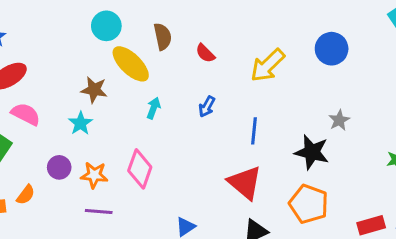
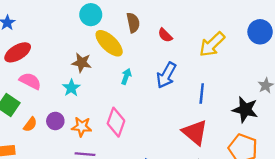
blue arrow: (207, 107) -> (166, 75), size x1.6
orange semicircle: (26, 195) -> (30, 124), moved

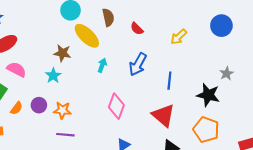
yellow arrow: (212, 44) -> (179, 37), size x0.7
pink diamond: (116, 122) -> (116, 106), moved

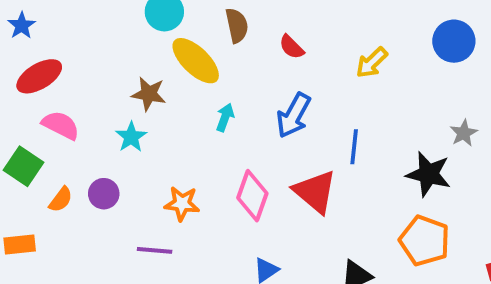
orange star: (62, 110) -> (182, 203), moved
red triangle: (163, 115) -> (315, 192), moved

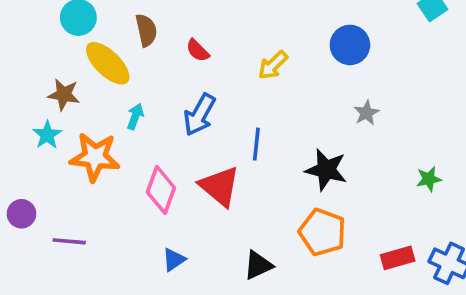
gray star: (464, 133) -> (366, 113), moved
purple circle: (104, 194) -> (21, 214), moved
orange star: (182, 203) -> (95, 157), moved, size x1.5

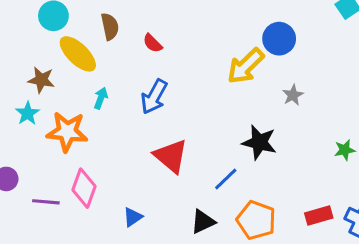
yellow arrow: (273, 65) -> (246, 66), moved, size x1.5
blue line: (256, 144) -> (226, 179), moved, turned 40
pink diamond: (161, 190) -> (84, 188), moved
orange pentagon: (322, 232) -> (256, 220), moved

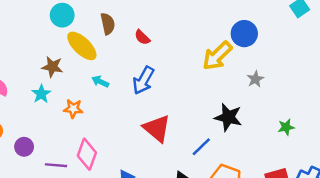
cyan arrow: (101, 98) -> (100, 82), turned -84
orange star: (67, 132) -> (73, 109), size x0.6
green star: (345, 150) -> (286, 127), moved

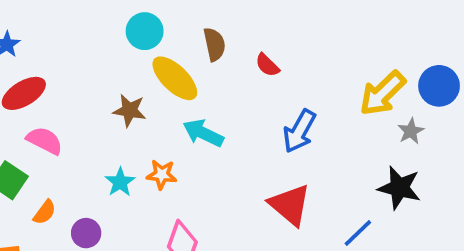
blue circle: (244, 34) -> (439, 86), moved
gray star: (255, 79) -> (411, 131), moved
blue arrow: (143, 80) -> (299, 131), moved
cyan arrow: (100, 82) -> (203, 133), size x1.5
cyan star: (41, 94) -> (120, 182), moved

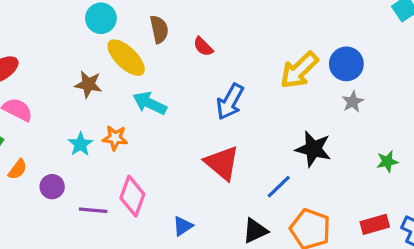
gray star: (411, 131) -> (353, 102), moved

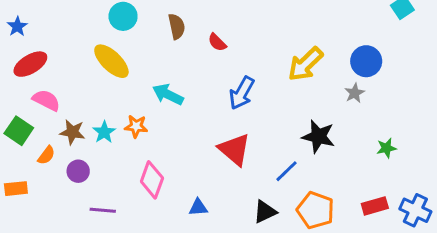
yellow ellipse: (126, 58) -> (111, 61), moved
blue circle: (346, 64) -> (366, 61), moved
brown star: (88, 84) -> (72, 132), moved
purple line: (93, 210) -> (103, 210), moved
blue triangle: (183, 226) -> (198, 207), turned 30

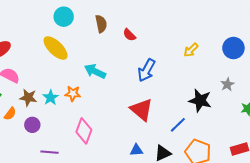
yellow arrow: (305, 64) -> (191, 50), size x0.6
gray star: (355, 93) -> (227, 84), moved
blue triangle: (198, 207) -> (136, 150), moved

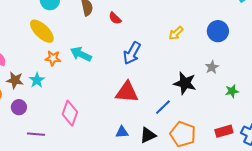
orange star: (73, 93) -> (53, 58), moved
red triangle: (141, 110) -> (127, 92), turned -35

